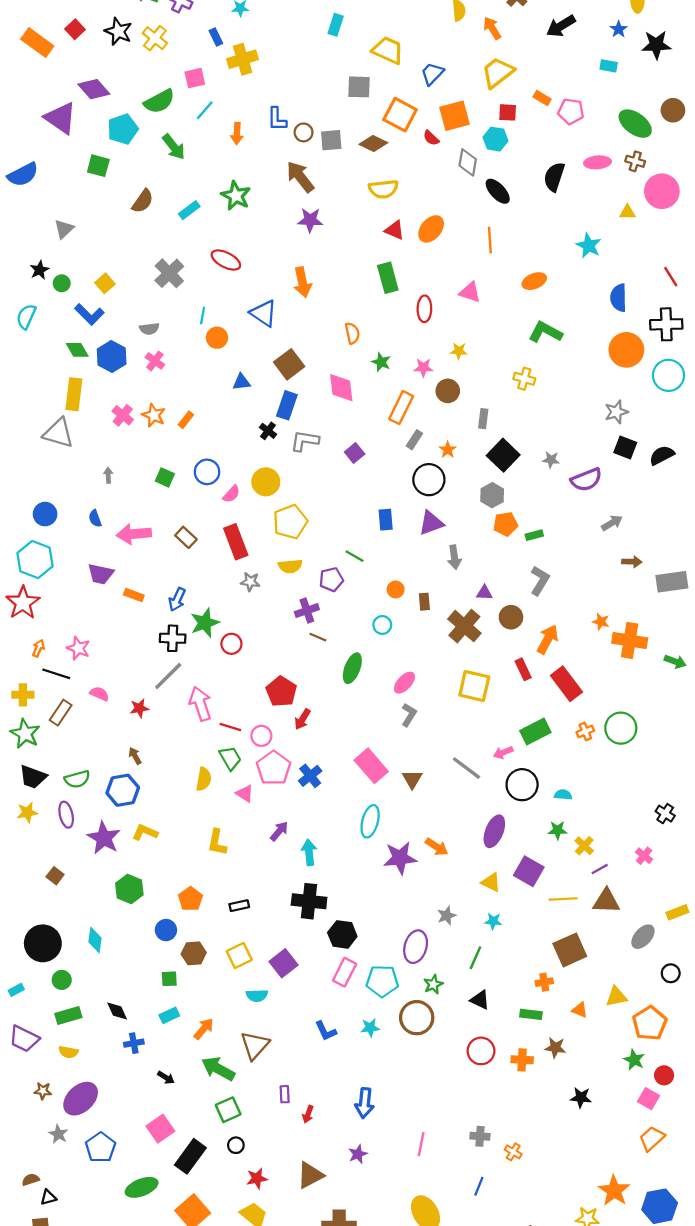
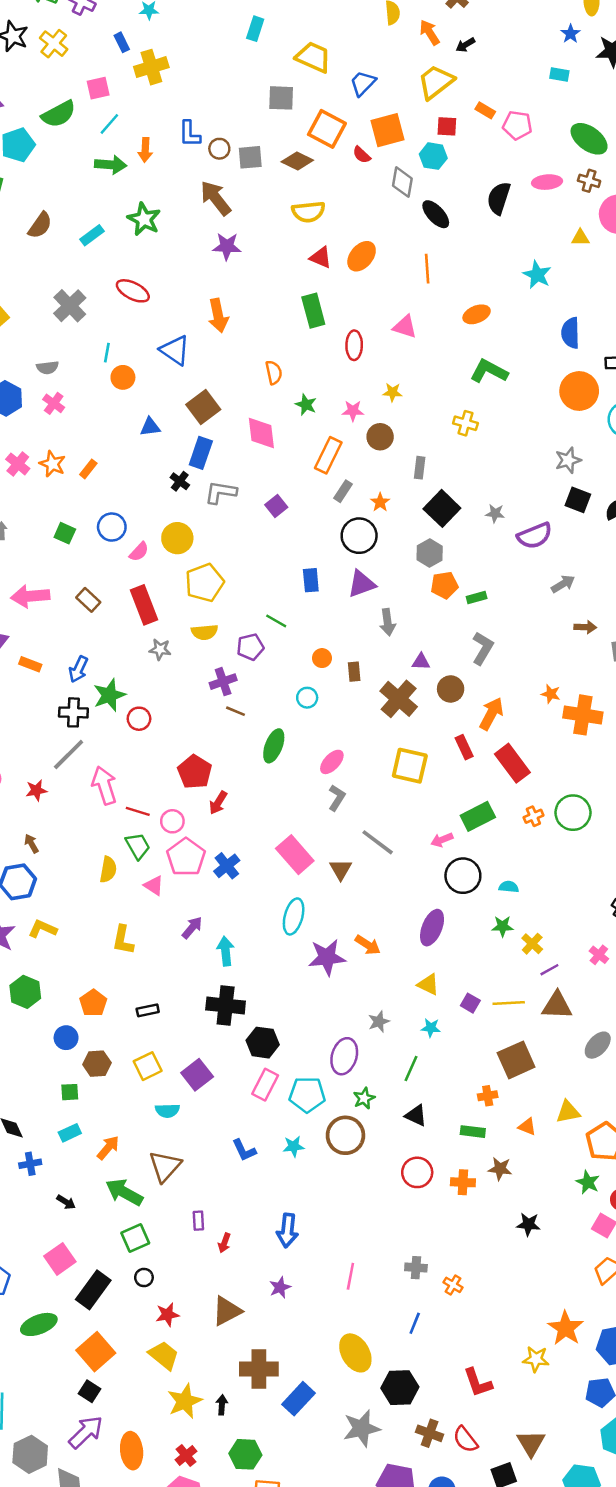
black arrow: (561, 26) -> (465, 45), moved, size x0.6
green arrow: (174, 147) -> (111, 165), moved, turned -48
gray line: (467, 768) -> (378, 842), moved
purple square: (529, 871) -> (470, 1003), moved, size x0.6

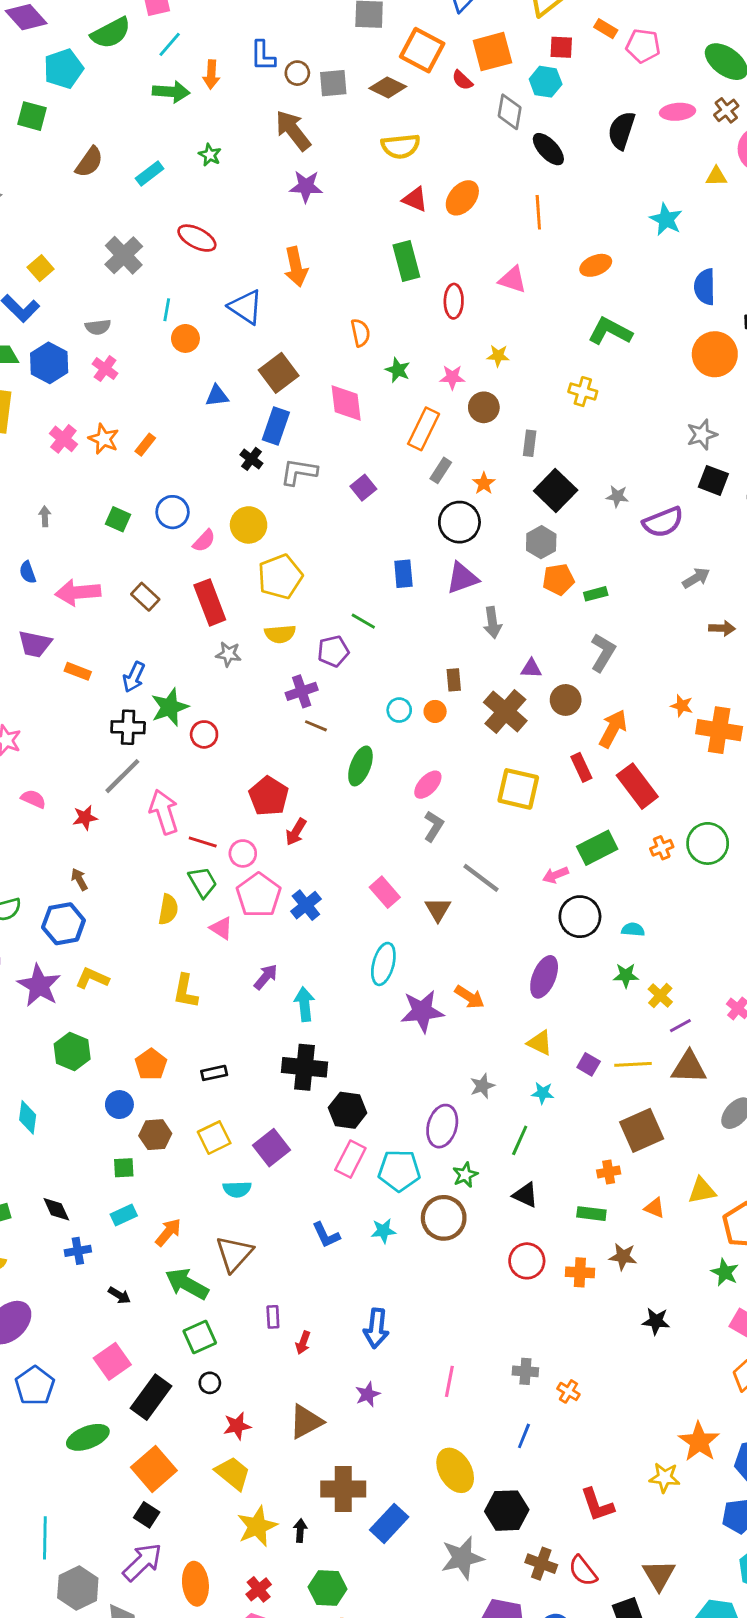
brown cross: (589, 181) -> (726, 110), turned 35
green star: (144, 219) -> (210, 155), size x0.6
orange circle: (322, 658) -> (435, 711), moved
pink rectangle: (295, 855) -> (385, 892), size x0.7

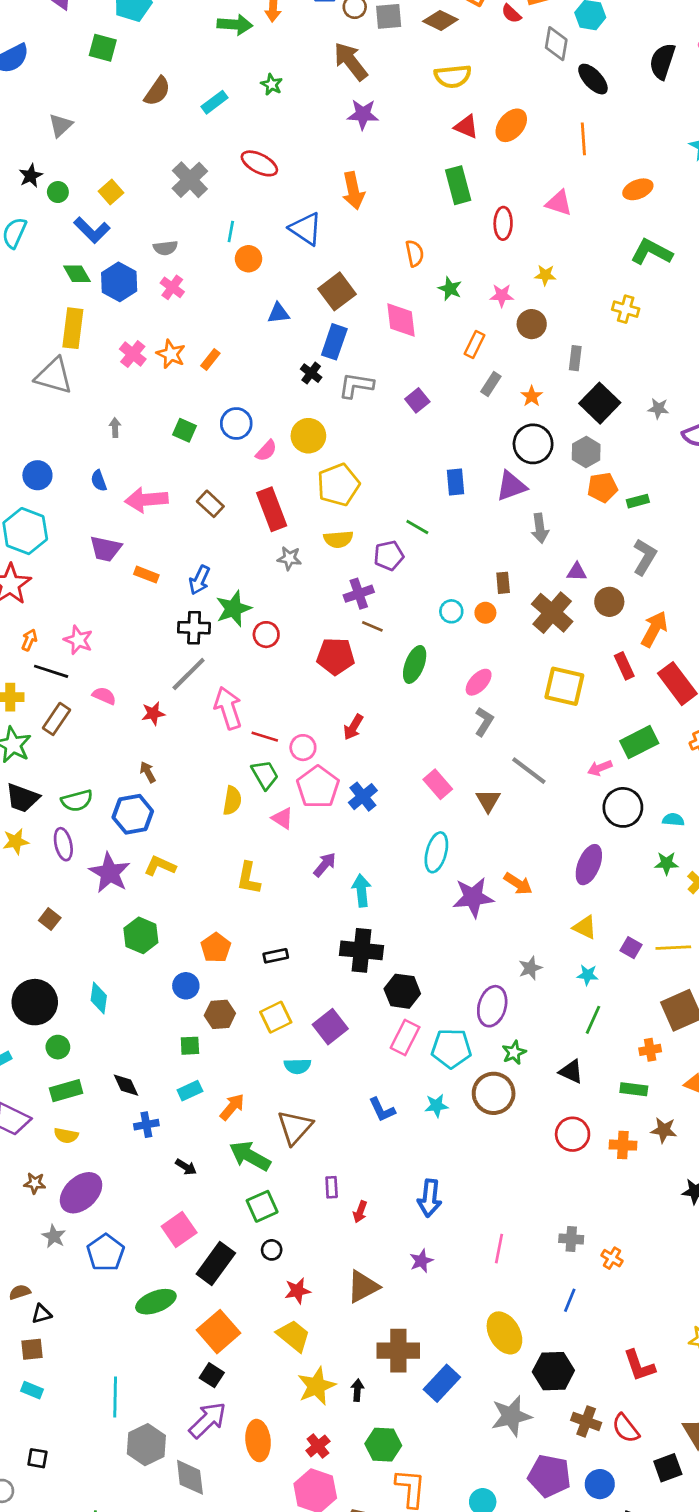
orange rectangle: (424, 429) -> (474, 345), size x0.7
black circle: (459, 522) -> (533, 444), moved
red pentagon: (269, 796) -> (336, 656), moved, turned -30
green line: (520, 1140) -> (593, 1020), moved

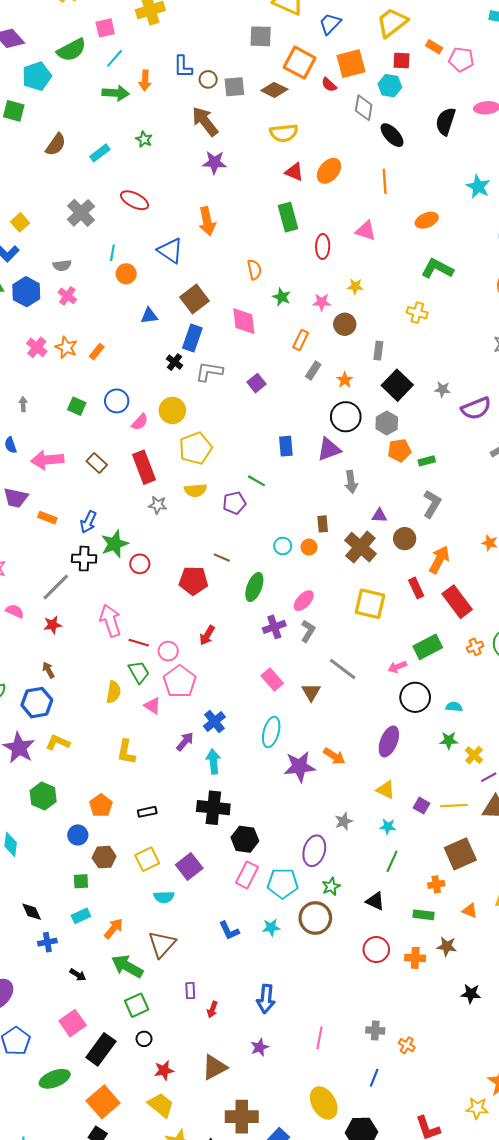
purple cross: (359, 594) -> (274, 627), moved
gray line: (189, 674) -> (56, 587), moved
blue cross: (363, 797) -> (214, 721), moved

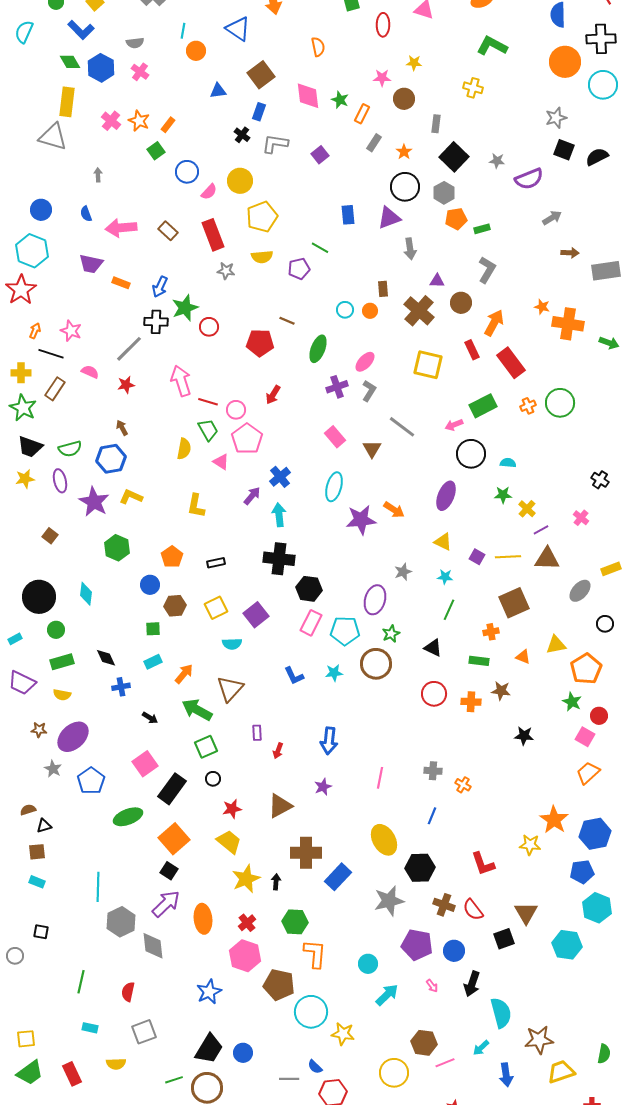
green star: (282, 297) -> (340, 100), moved
blue rectangle: (192, 338) -> (259, 112), size x0.7
green square: (77, 406) -> (156, 151), moved, turned 30

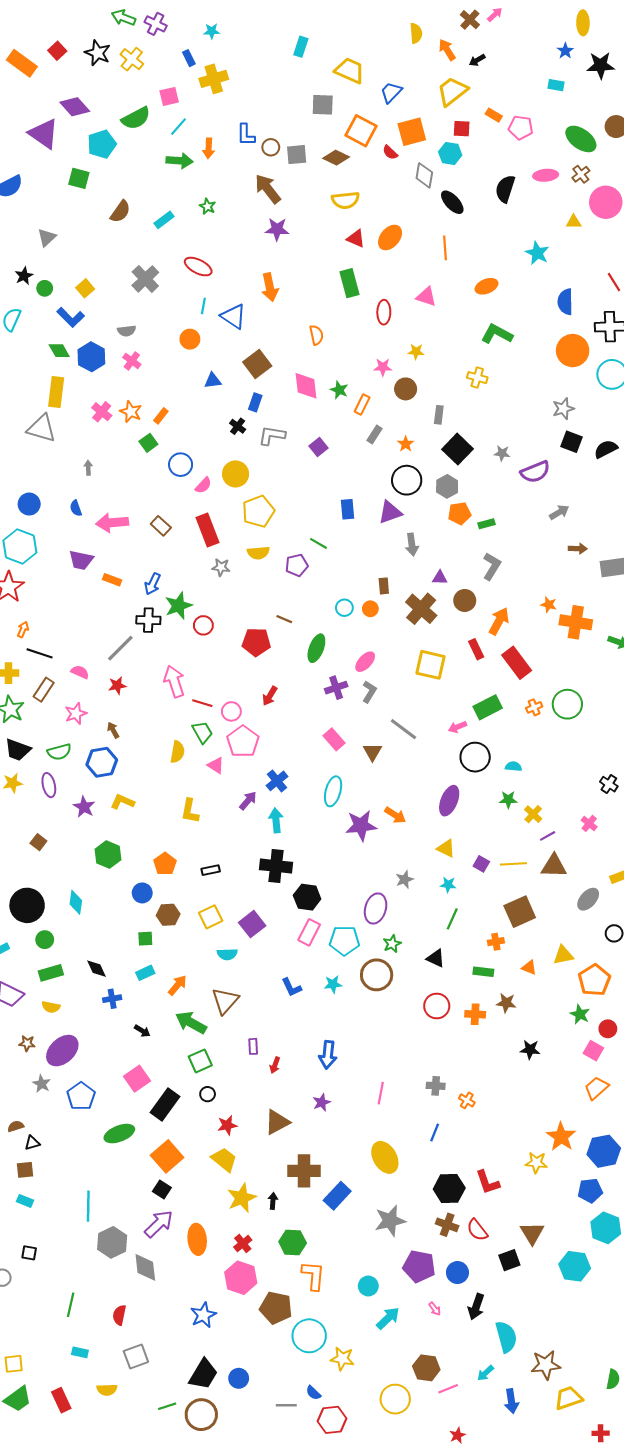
cyan line: (183, 31) -> (203, 306), moved
pink star: (71, 331) -> (76, 714), moved, turned 30
purple star: (94, 502) -> (84, 807), size x0.7
black hexagon: (420, 868) -> (449, 1189), moved

